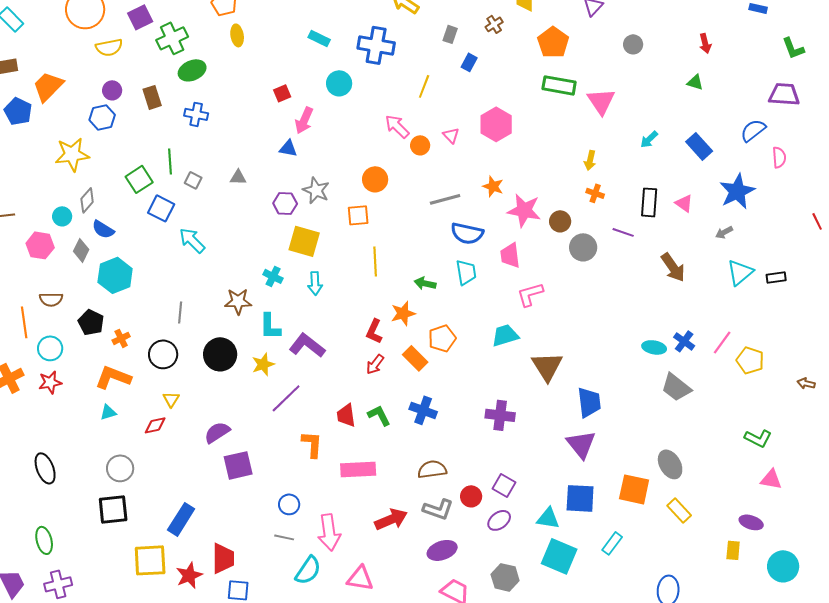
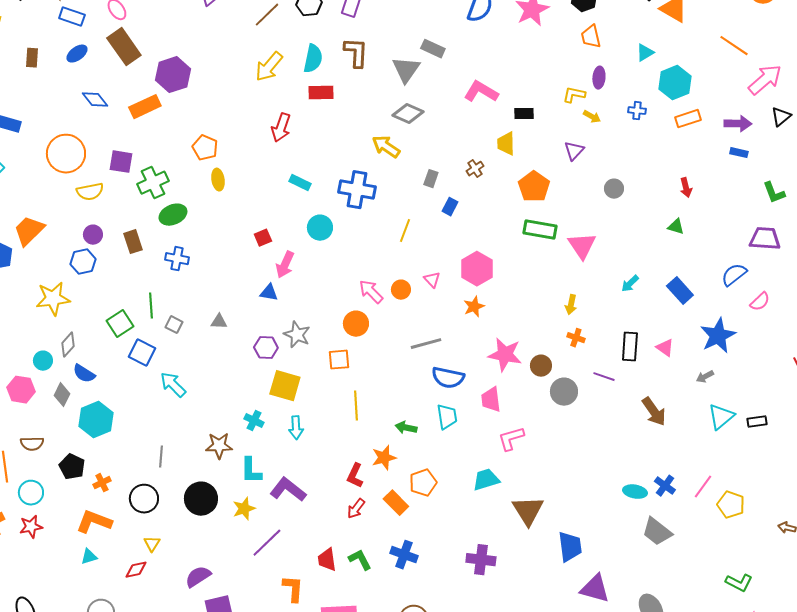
purple square: (140, 17) -> (121, 162), turned 35
pink arrow: (397, 126) -> (371, 292), moved
pink semicircle: (779, 157) -> (760, 302), turned 50
orange star: (493, 186) -> (474, 307), moved, turned 30
purple triangle: (581, 444) -> (595, 589), moved, turned -36

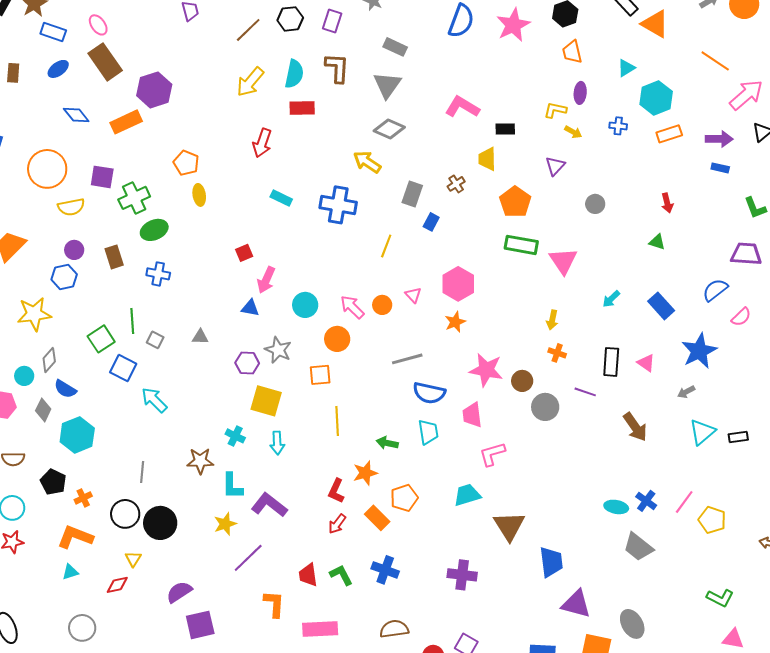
gray rectangle: (433, 49) -> (395, 47), moved
gray rectangle: (431, 179) -> (412, 194), size x1.4
cyan circle: (320, 228) -> (305, 305), moved
black circle: (201, 499) -> (160, 523), moved

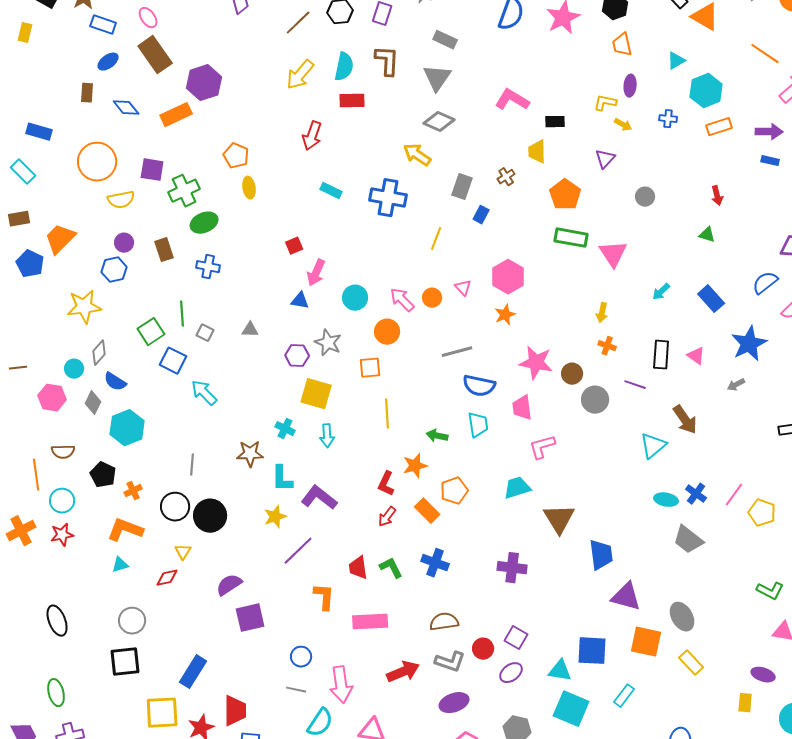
brown rectangle: (13, 73) -> (87, 93), moved
cyan triangle: (702, 432) -> (653, 446), moved

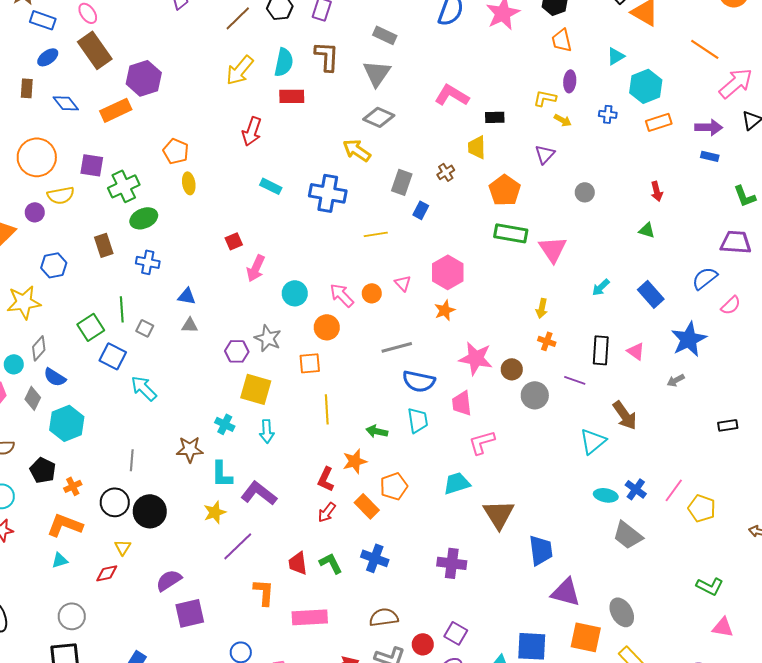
yellow line: (436, 239) -> (376, 234), turned 60
purple circle: (124, 243) -> (35, 212), moved
blue triangle: (300, 301) -> (187, 296), moved

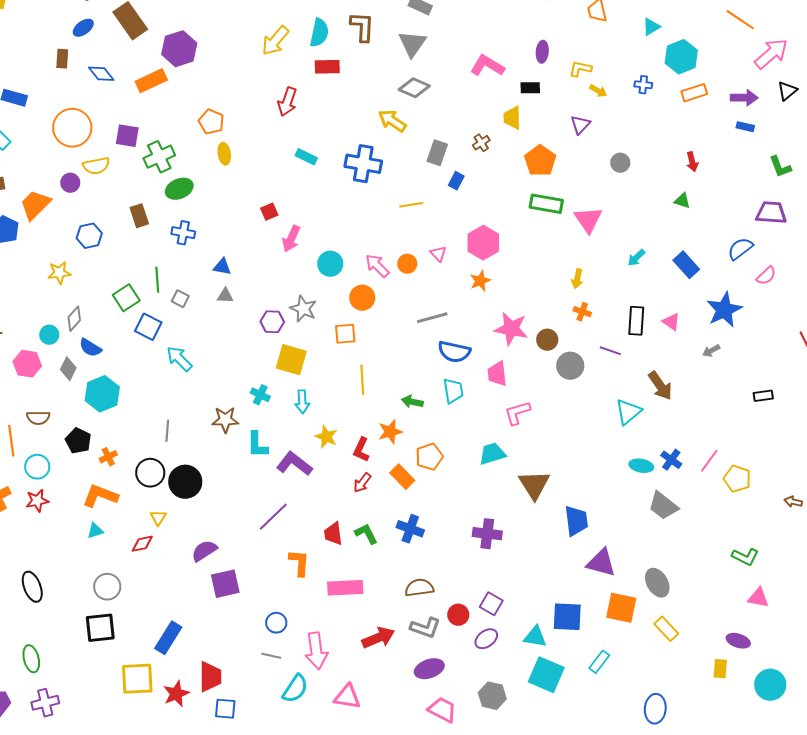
purple ellipse: (570, 81) -> (542, 52), moved
yellow star: (24, 302) -> (59, 273), size x0.7
yellow star: (215, 512) -> (326, 437), moved, turned -30

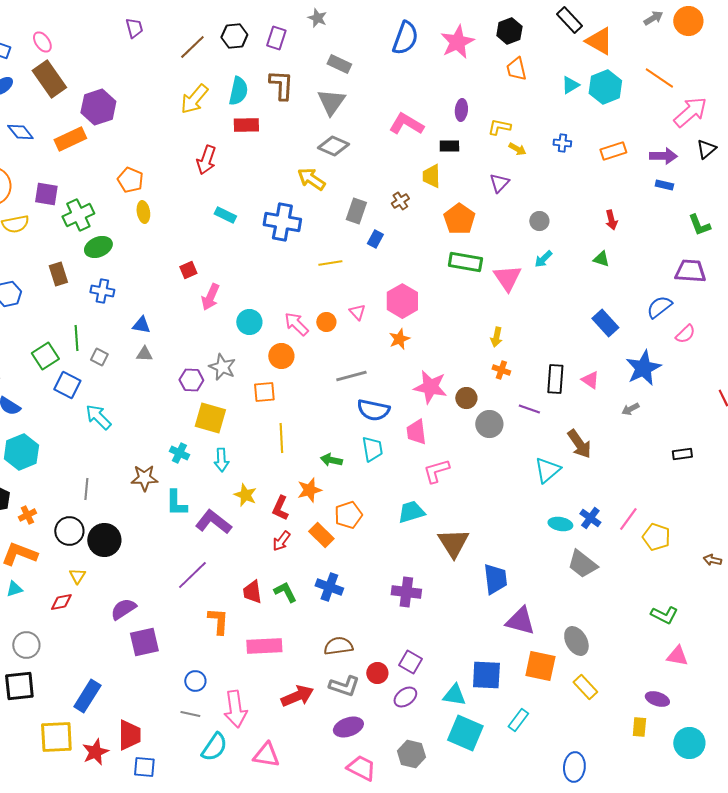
cyan hexagon: (681, 57) -> (605, 87), moved
cyan arrow: (636, 258) -> (543, 259), moved

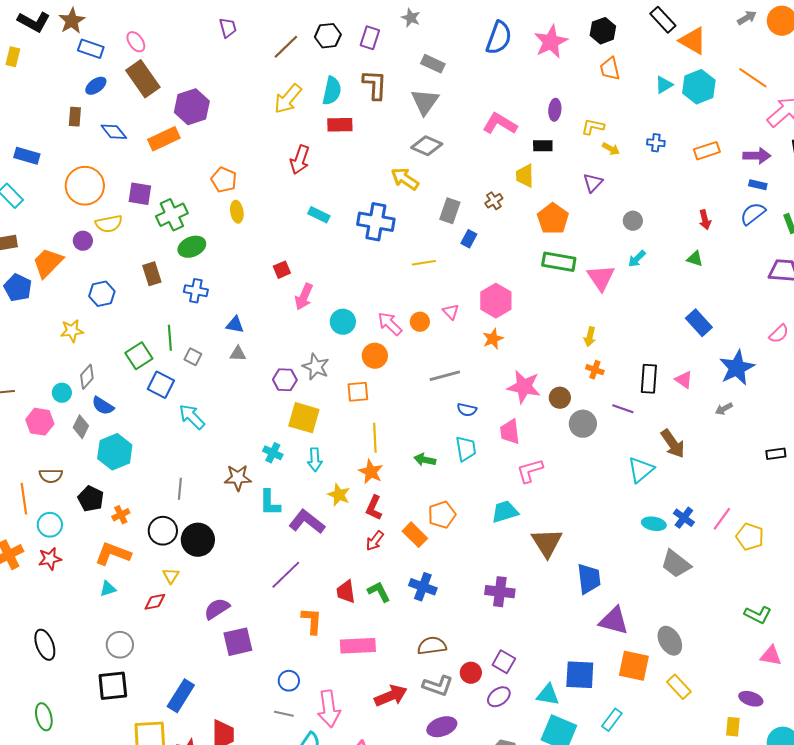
blue semicircle: (659, 307) -> (753, 214), moved
blue semicircle: (373, 410) -> (467, 410), size x0.6
orange star: (309, 490) -> (371, 472), moved, turned -30

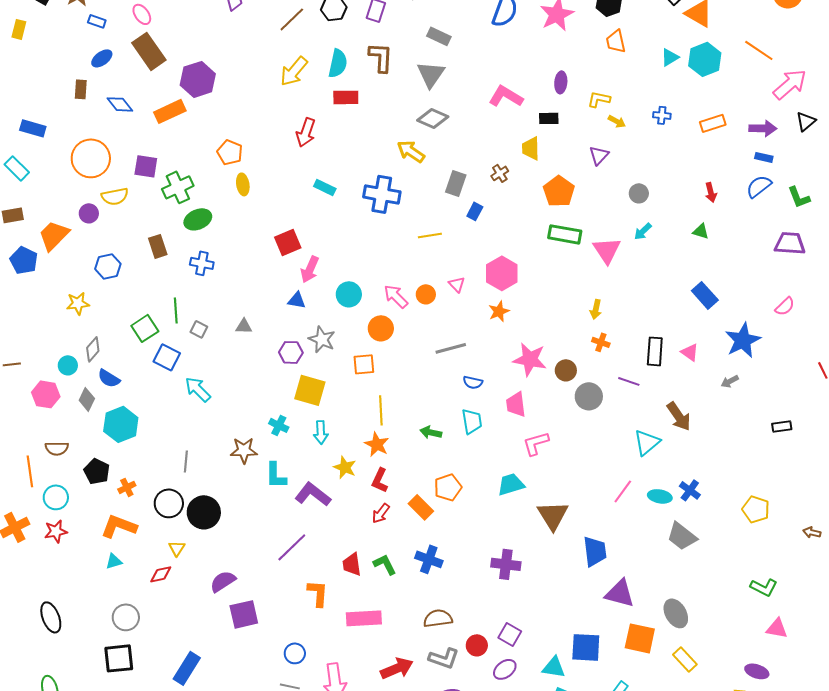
blue rectangle: (91, 49) -> (97, 21), size x0.7
red square: (282, 270) -> (288, 242), size x1.5
blue triangle: (235, 325) -> (297, 300), moved
pink line: (722, 519) -> (623, 491), moved

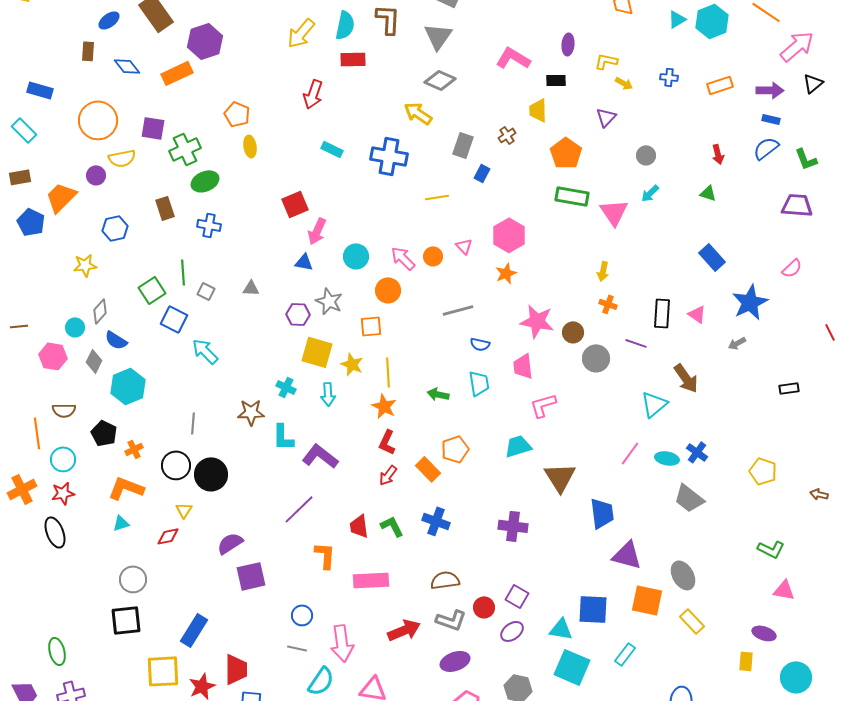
yellow star: (345, 467) -> (352, 364), moved
black ellipse: (51, 617) -> (55, 532), moved

